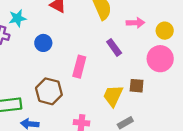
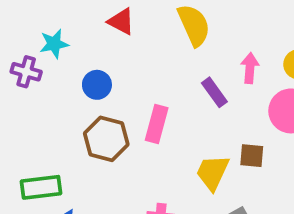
pink arrow: (135, 23) -> (250, 68), moved, turned -84
brown hexagon: (49, 91) -> (106, 139), moved

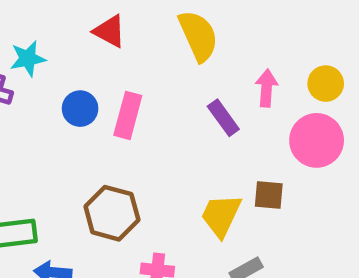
pink rectangle: (157, 124) -> (128, 115), moved
brown hexagon: (106, 139) -> (112, 213), moved

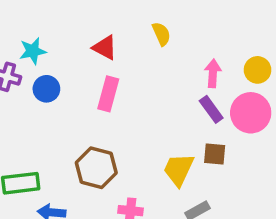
red triangle: (110, 31) -> (105, 48), moved
yellow semicircle: (198, 36) -> (161, 34), size x0.6
blue circle: (80, 109) -> (46, 89), moved
purple rectangle: (223, 118) -> (211, 109), moved

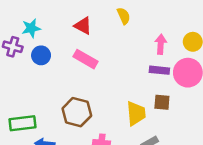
pink rectangle: (108, 94) -> (85, 59), turned -75
purple rectangle: (211, 109) -> (159, 70), turned -48
yellow trapezoid: (179, 169) -> (136, 113), turned 150

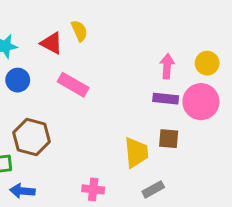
yellow semicircle: (124, 16) -> (79, 31), moved
red triangle: (83, 26) -> (52, 43), moved
brown hexagon: (77, 112) -> (32, 137), moved

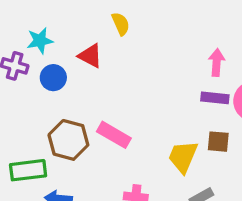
red triangle: (52, 43) -> (90, 56), moved
pink rectangle: (73, 85) -> (114, 135), moved
yellow trapezoid: (136, 152) -> (183, 157), turned -152

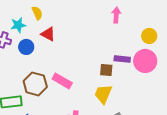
yellow semicircle: (121, 24) -> (37, 13), moved
pink arrow: (217, 62) -> (116, 15), moved
brown square: (218, 142) -> (106, 70), moved

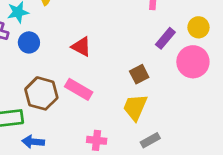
red triangle: (48, 34) -> (81, 47), moved
purple rectangle: (122, 59) -> (165, 38), moved, turned -56
brown square: (106, 70) -> (139, 74), turned -32

